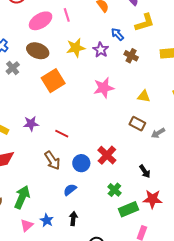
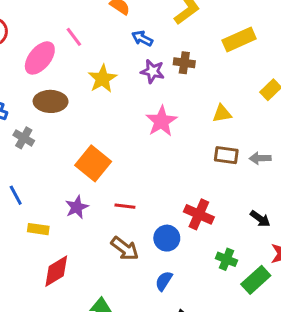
blue arrow: (117, 34) -> (142, 38), moved
purple star: (101, 50) -> (153, 71), moved
orange square: (53, 81) -> (93, 163), moved
gray arrow: (158, 133) -> (260, 158), turned 48

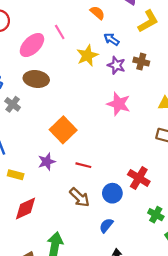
yellow star: (102, 79) -> (87, 56), moved
pink star: (161, 121) -> (119, 104), turned -30

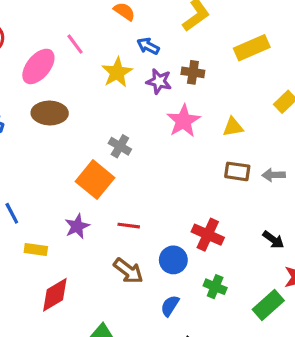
gray cross: (13, 104) -> (120, 146), moved
pink star: (119, 104) -> (183, 121), moved, turned 30
green cross: (156, 215) -> (215, 287), moved

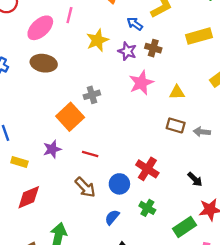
pink line: (75, 44) -> (69, 15), turned 42
blue arrow: (148, 46) -> (135, 24), moved
gray cross: (120, 146) -> (92, 95), turned 35

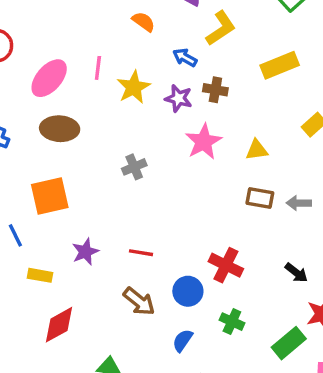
pink line: (69, 15) -> (98, 68), moved
orange square: (70, 117) -> (50, 196), moved, turned 36

